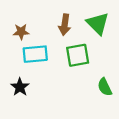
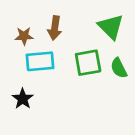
brown arrow: (65, 25) -> (55, 28), moved
green semicircle: (105, 87) -> (119, 68), moved

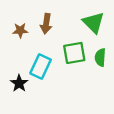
cyan rectangle: (40, 61) -> (41, 66), moved, turned -60
green semicircle: (119, 68) -> (100, 57), turned 30

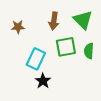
brown arrow: (46, 24) -> (54, 21), moved
black star: (19, 83) -> (43, 81), moved

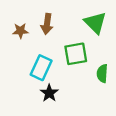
brown arrow: (54, 21) -> (47, 24), moved
green semicircle: (89, 51) -> (102, 73), moved

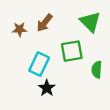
brown arrow: (47, 24) -> (45, 23), turned 30

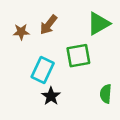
green triangle: (90, 22) -> (99, 24), turned 45
green semicircle: (97, 70) -> (106, 94), moved

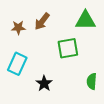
green triangle: (99, 24) -> (85, 20), turned 30
cyan rectangle: (43, 70) -> (17, 64), moved

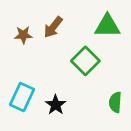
green square: (68, 48) -> (85, 61), turned -35
cyan rectangle: (17, 64) -> (22, 97), moved

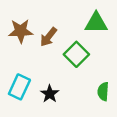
brown arrow: (53, 27) -> (48, 37), moved
brown star: (23, 35) -> (21, 31), size x1.5

